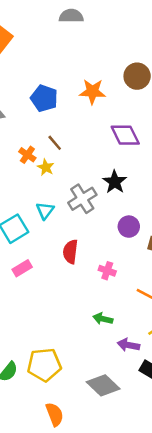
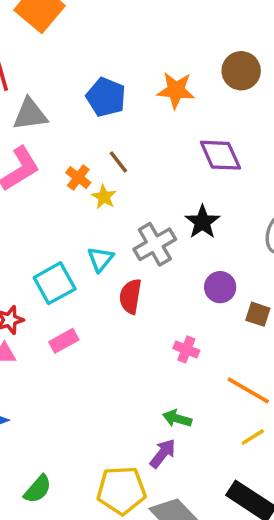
red semicircle: (70, 252) -> (130, 296), moved
purple arrow: (128, 345) -> (163, 453), moved, turned 115
yellow pentagon: (44, 365) -> (121, 490), moved

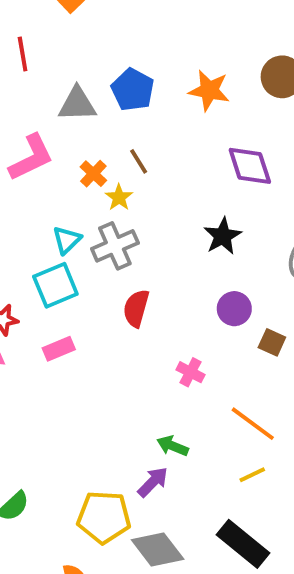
gray triangle: (30, 114) -> (77, 104), moved
gray cross: (155, 244) -> (115, 246), moved
cyan triangle: (100, 259) -> (67, 240), moved

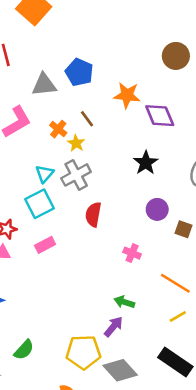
orange star: (209, 90) -> (127, 95), moved

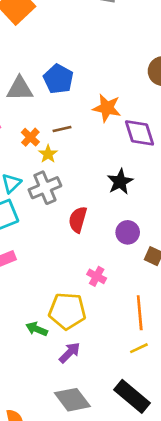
brown line: (87, 119) -> (62, 129), turned -72
red semicircle: (93, 214) -> (78, 220), moved
orange line: (175, 283) -> (140, 313), turned 48
green arrow: (124, 302) -> (37, 329), moved
yellow pentagon: (83, 352) -> (67, 311), moved

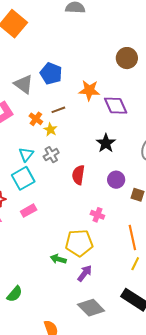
gray triangle: (20, 89) -> (24, 84), turned 45
gray cross: (45, 188) -> (51, 155), size x0.7
yellow line: (139, 348) -> (135, 264), turned -32

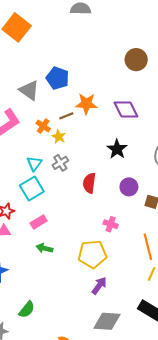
orange star: (89, 90) -> (86, 104), moved
green arrow: (58, 259) -> (44, 248), moved
gray diamond: (91, 308) -> (107, 321), turned -40

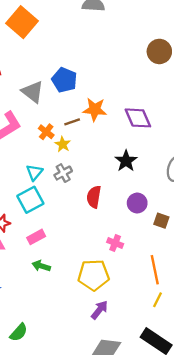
brown circle: (136, 60) -> (159, 51), moved

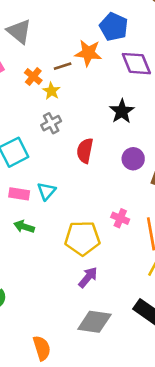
blue pentagon: (64, 80) -> (114, 27), moved
cyan triangle: (34, 172) -> (46, 191), moved
pink rectangle: (36, 237) -> (19, 194), turned 36
pink cross: (115, 243) -> (120, 218), moved

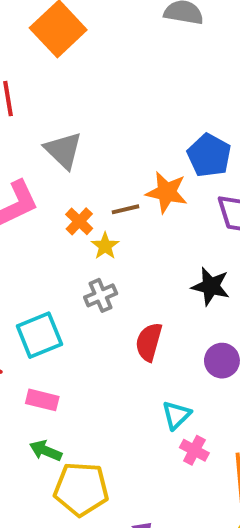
black star: (122, 111) -> (211, 286), turned -30
cyan triangle: (46, 191) -> (176, 415), moved
yellow pentagon: (82, 238) -> (81, 489), moved

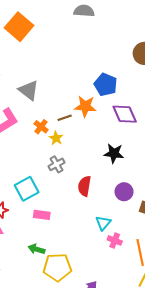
pink rectangle: (42, 400) -> (42, 215), moved

